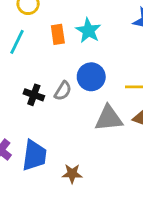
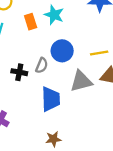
blue trapezoid: (34, 155) -> (51, 99), moved
brown star: (72, 174) -> (53, 139), moved

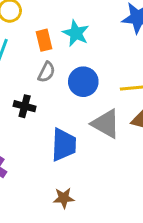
gray semicircle: (42, 65) -> (46, 72), moved
gray triangle: (81, 81) -> (106, 124), turned 40

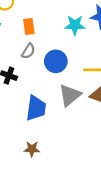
cyan star: (76, 33) -> (75, 25), moved, turned -30
gray triangle: (106, 124) -> (70, 95), turned 45

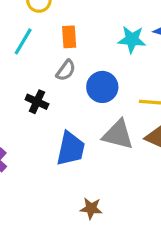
gray triangle: (70, 95) -> (118, 135), turned 50
brown star: (32, 149) -> (91, 208), moved

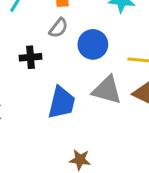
black cross: (37, 102) -> (30, 57), turned -30

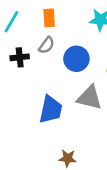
black cross: (30, 57) -> (20, 57), moved

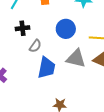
gray semicircle: (47, 45) -> (35, 46), moved

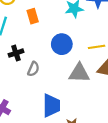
blue trapezoid: (47, 68) -> (51, 106), moved

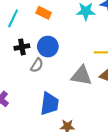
orange rectangle: (33, 16) -> (44, 13), turned -56
blue circle: (62, 44) -> (48, 47), moved

